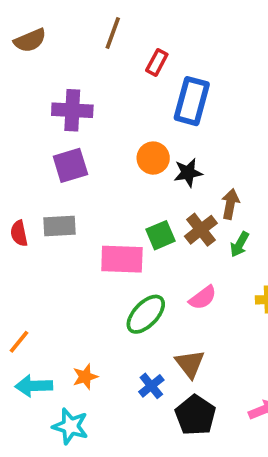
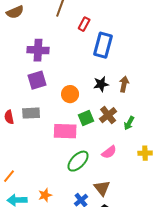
orange circle: (153, 158) -> (70, 94), moved
brown arrow: (230, 204) -> (124, 84), moved

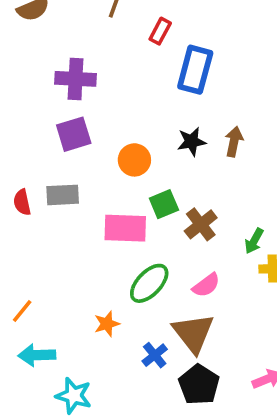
brown cross: (108, 115) -> (201, 224), moved
green arrow: (129, 123) -> (254, 241), moved
pink semicircle: (109, 152) -> (206, 285), moved
brown triangle: (102, 188) -> (193, 333), size x1.4
orange star: (45, 195) -> (107, 324), moved

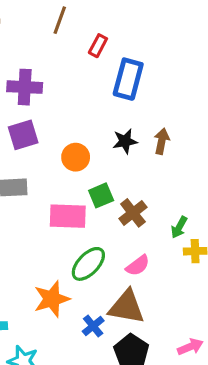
orange star: (107, 324) -> (52, 299), size x1.6
brown triangle: (193, 333) -> (127, 307), turned -42

